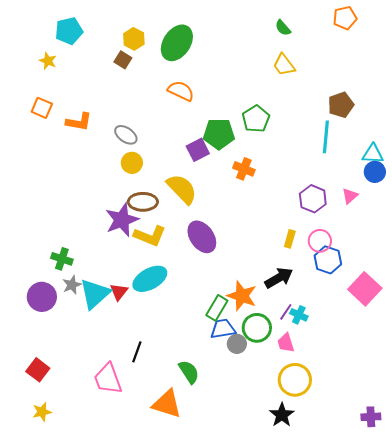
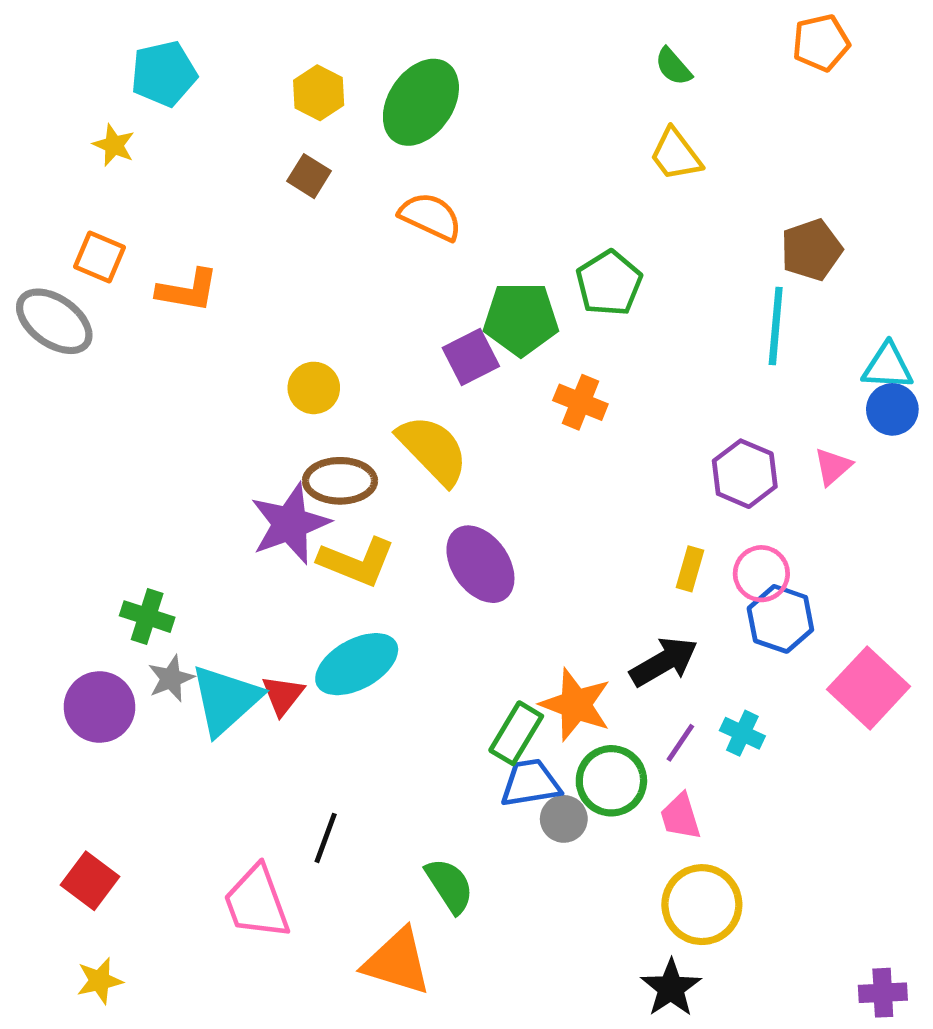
brown square: (123, 60) -> (309, 176), moved
gray ellipse: (126, 135) -> (54, 321), moved, size x1.4
cyan cross: (299, 315) -> (742, 733), moved

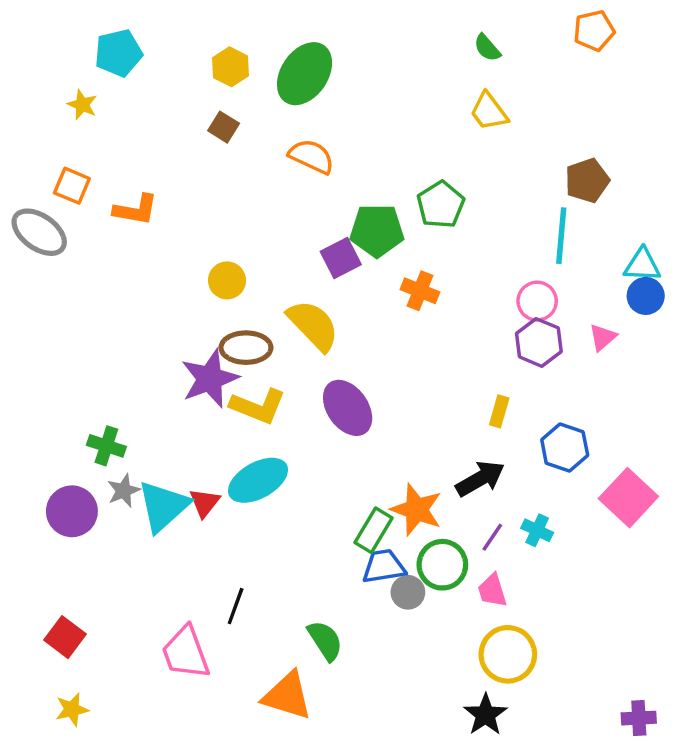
pink circle: (761, 574) -> (537, 301), moved

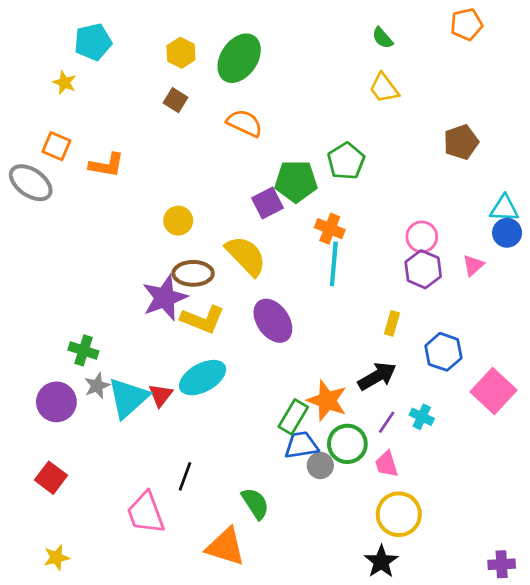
cyan line: (561, 236) -> (334, 264), moved
red square: (65, 637) -> (51, 478), moved

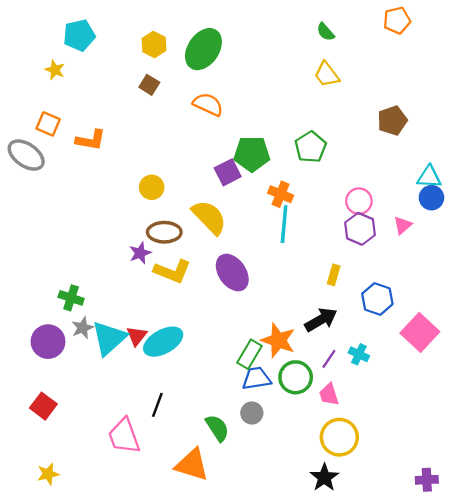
green pentagon: (346, 161) -> (311, 147), moved
purple star: (165, 298) -> (140, 253), size x0.6
cyan ellipse: (203, 378) -> (163, 342), moved
gray circle: (320, 466) -> (252, 413), moved

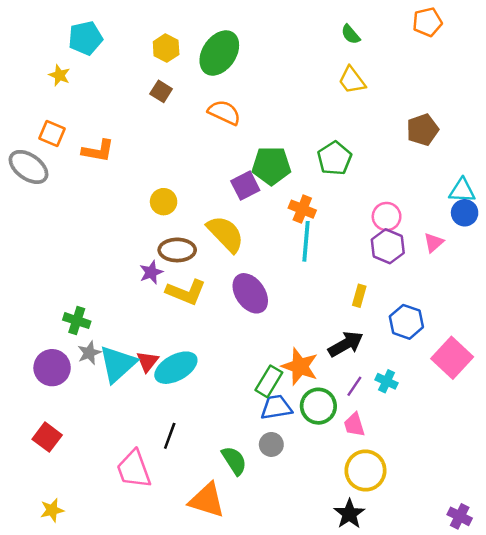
purple cross: (427, 480) -> (460, 516), turned 30

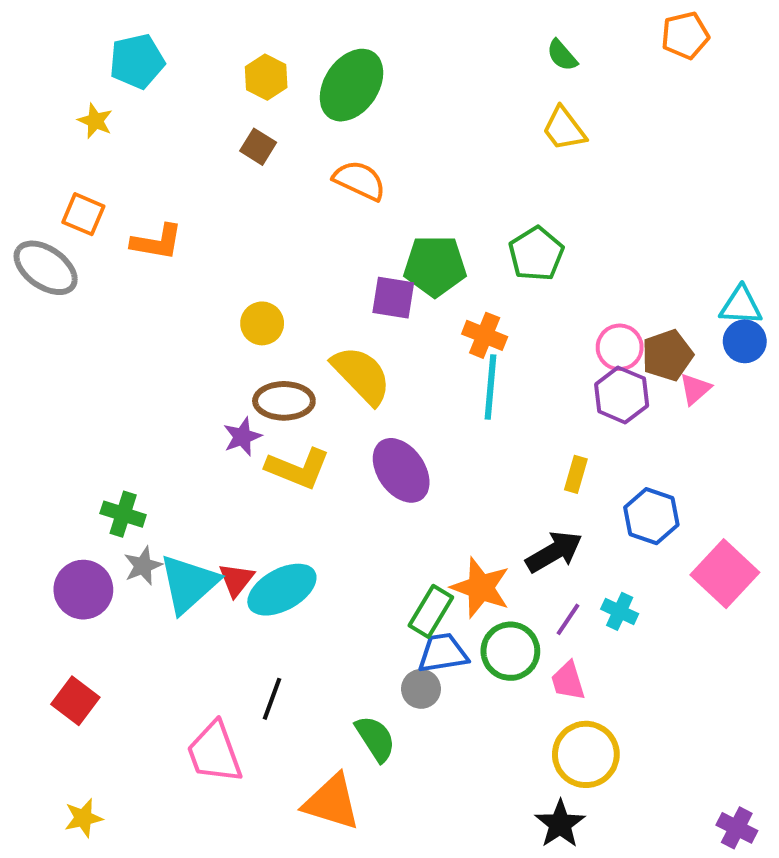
brown pentagon: (422, 130) -> (667, 355), moved
purple square: (245, 186) -> (393, 298), turned 36
gray circle: (271, 444) -> (421, 689), moved

